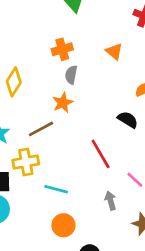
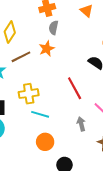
brown line: (41, 129) -> (21, 57), moved
yellow cross: (26, 162) -> (29, 94), moved

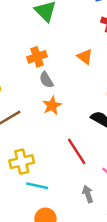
gray semicircle: (54, 28) -> (46, 80), turned -40
orange star: (47, 49) -> (52, 105), moved

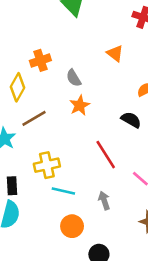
orange cross: (37, 57) -> (40, 60), moved
gray arrow: (88, 194) -> (104, 200), moved

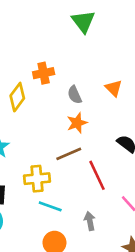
orange triangle: (115, 53) -> (114, 88), moved
brown line: (34, 118) -> (69, 154), moved

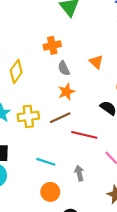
orange cross: (44, 73) -> (52, 45), moved
red line: (97, 175) -> (84, 135), turned -50
yellow cross: (37, 179) -> (28, 116), moved

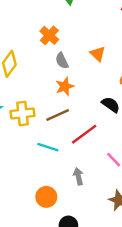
orange cross: (52, 45) -> (49, 35), turned -35
red line: (84, 135) -> (84, 134), turned -50
cyan line: (46, 162) -> (48, 147), moved

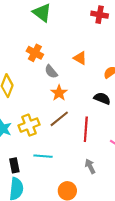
red line: (84, 134) -> (86, 129), turned -35
cyan line: (48, 147) -> (43, 156), moved

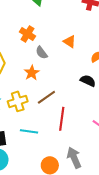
orange star: (59, 93) -> (32, 73), moved
red line: (86, 129) -> (62, 119), moved
gray arrow: (90, 166) -> (74, 158), moved, size x1.5

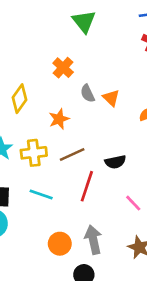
orange triangle: (70, 41) -> (111, 98), moved
gray semicircle: (42, 53) -> (88, 93), moved
black semicircle: (88, 81) -> (115, 162), moved, turned 133

